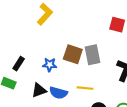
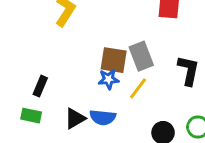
blue star: (50, 65) -> (109, 79), moved
yellow line: (85, 88) -> (138, 88), moved, turned -49

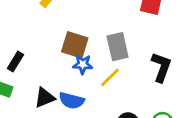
brown square: (114, 60) -> (75, 45), moved

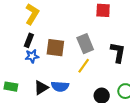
black rectangle: (15, 62) -> (29, 40), moved
blue star: (83, 64) -> (32, 56), moved

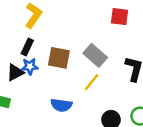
gray rectangle: (85, 44) -> (95, 55), turned -30
black triangle: (41, 88) -> (15, 72), moved

